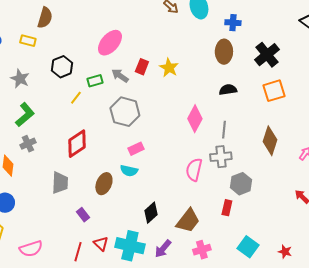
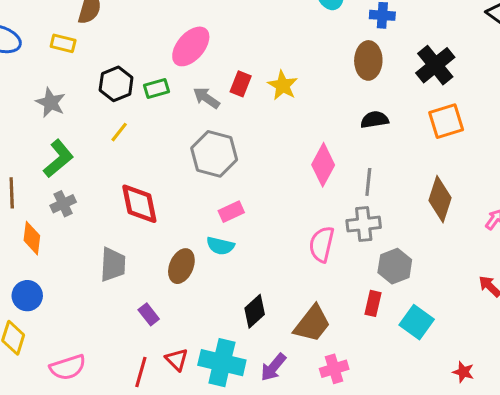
green rectangle: (95, 81) -> (157, 89), moved
yellow line: (76, 98) -> (119, 132), moved
red diamond: (77, 144) -> (139, 204), turned -68
cyan square: (248, 247) -> (417, 322), moved

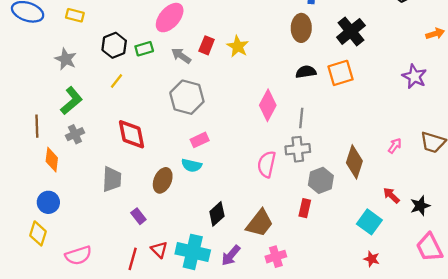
orange square: (446, 121) -> (340, 73), moved
brown diamond: (440, 199) -> (354, 162), moved
cyan square: (417, 322) -> (369, 222), moved

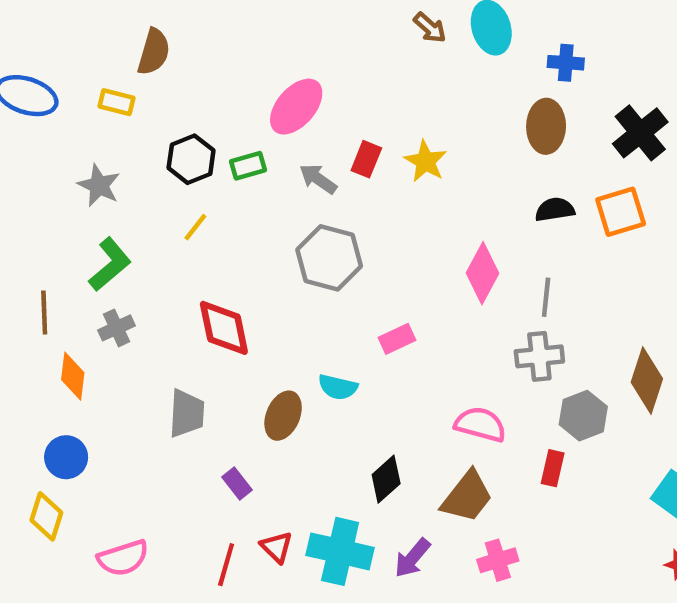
pink rectangle: (200, 140) -> (397, 339), moved
pink semicircle: (267, 164) -> (480, 424), moved, turned 92

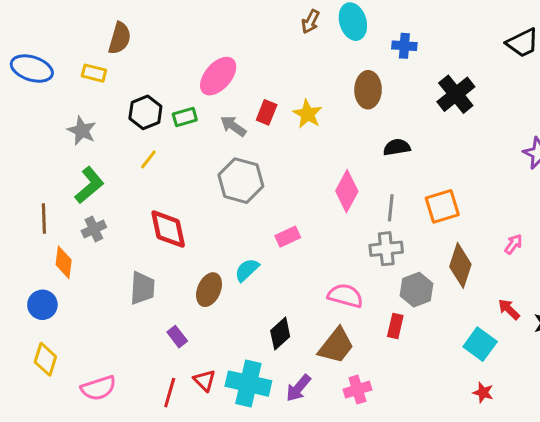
brown arrow: (430, 28) -> (310, 22), turned 75
brown ellipse: (546, 126) -> (368, 90), moved
orange square: (621, 212) -> (442, 206), moved
cyan semicircle: (338, 387) -> (247, 270), turned 124
blue circle: (66, 457) -> (42, 305), moved

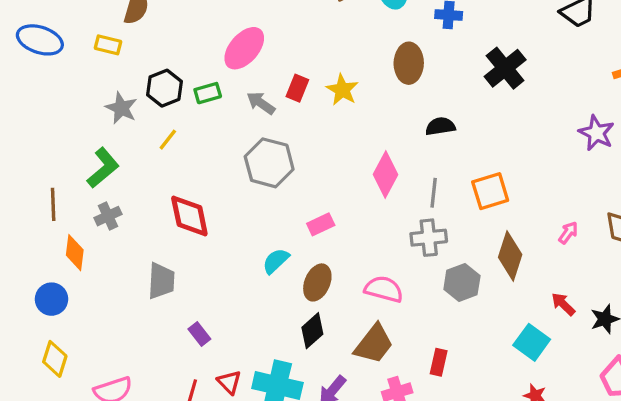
gray star: (82, 131) -> (121, 108), moved
brown ellipse: (209, 290) -> (317, 282), moved
red rectangle: (395, 326) -> (439, 362), moved

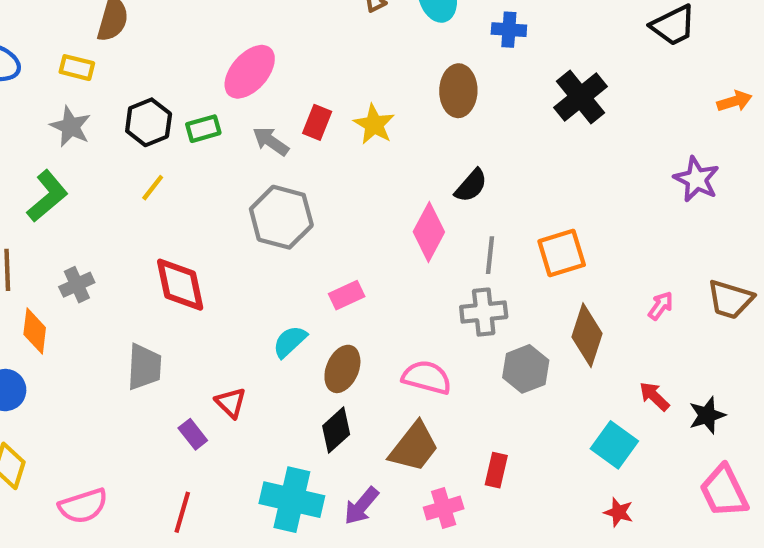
gray star: (121, 108) -> (71, 127), moved
black semicircle: (440, 126) -> (471, 186), moved, turned 140
green L-shape: (103, 168) -> (47, 196), moved
red triangle: (229, 382) -> (231, 403), moved

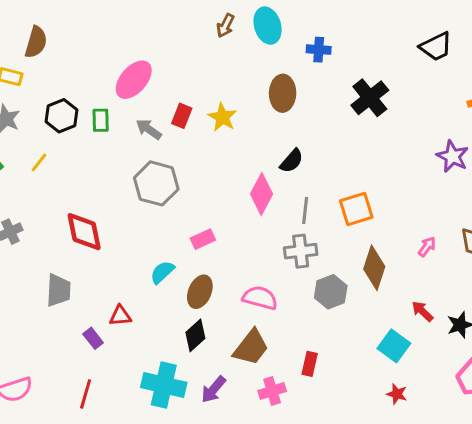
green rectangle: (203, 129) -> (101, 120), turned -75
yellow line: (153, 188) -> (39, 162), moved
red triangle: (231, 403) -> (120, 316), turned -50

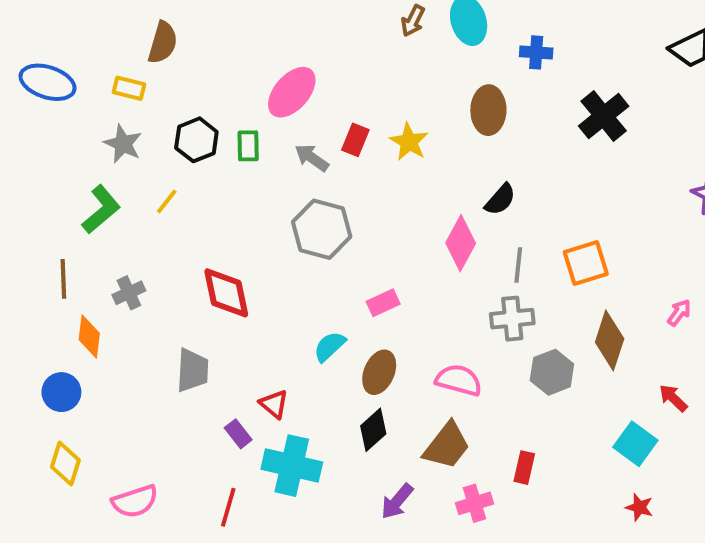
red triangle: (120, 316) -> (274, 404), turned 45
cyan cross: (164, 385) -> (292, 466), moved

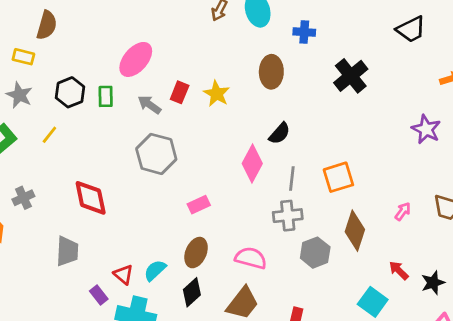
cyan semicircle: (330, 346) -> (155, 270), moved

